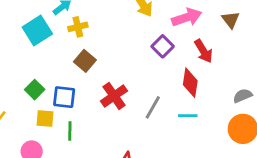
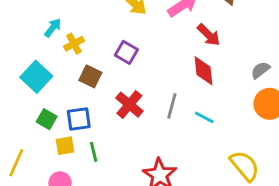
cyan square: (37, 30) -> (36, 77), moved
purple square: (163, 46) -> (126, 52), moved
cyan line: (188, 116) -> (204, 117), moved, turned 42

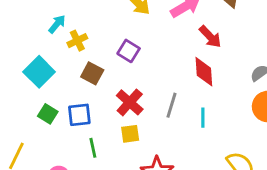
cyan line: (204, 117) -> (203, 118), turned 60
yellow square: (65, 146) -> (130, 134), moved

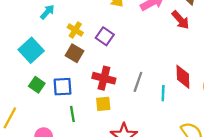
red arrow: (210, 37) -> (181, 20), moved
yellow cross: (77, 41) -> (75, 30), moved, turned -35
red diamond: (204, 72) -> (183, 77), moved
red cross: (130, 102) -> (104, 78), turned -30

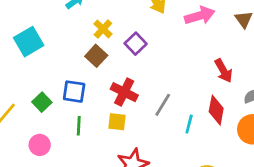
red arrow: (181, 20) -> (223, 71), moved
cyan square: (31, 50) -> (29, 42), moved
green square: (37, 85) -> (42, 102), moved

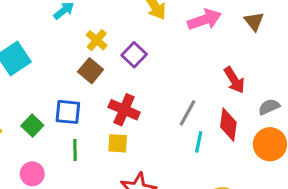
gray line: (163, 105) -> (188, 113), moved

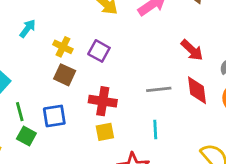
gray line: (188, 113) -> (159, 89), turned 70
cyan line: (199, 142) -> (155, 129), moved
green line: (75, 150) -> (20, 112), moved

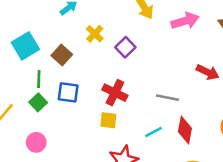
red arrow: (192, 50) -> (208, 72), turned -35
brown square: (65, 75) -> (62, 55), moved
red diamond: (197, 90) -> (185, 130), moved
cyan line: (155, 129) -> (153, 132), turned 48

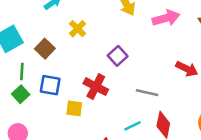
purple square: (125, 47) -> (118, 56), moved
yellow square: (108, 120) -> (74, 108), moved

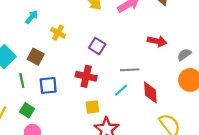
green square: (21, 94) -> (27, 110), moved
yellow square: (74, 108) -> (92, 107), moved
cyan line: (132, 126) -> (121, 90), moved

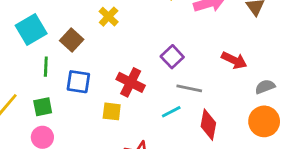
purple square: (97, 46) -> (172, 57), moved
yellow square: (92, 107) -> (112, 111), moved
green square: (27, 110) -> (43, 107), turned 32

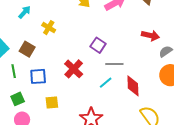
red arrow: (234, 60) -> (150, 35), moved
red cross: (131, 82) -> (74, 69), turned 30
yellow square: (112, 111) -> (52, 103), moved

